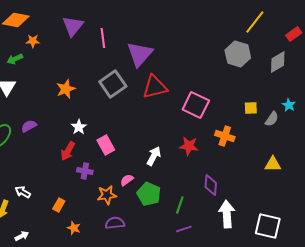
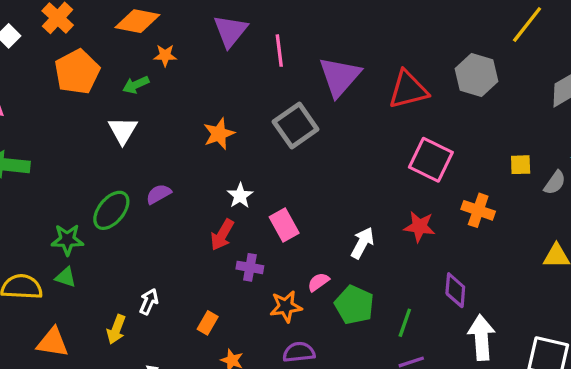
gray hexagon: (238, 54) -> (477, 75), moved
red triangle: (155, 87) -> (408, 90), moved
white arrow: (23, 192) -> (149, 302), turned 84

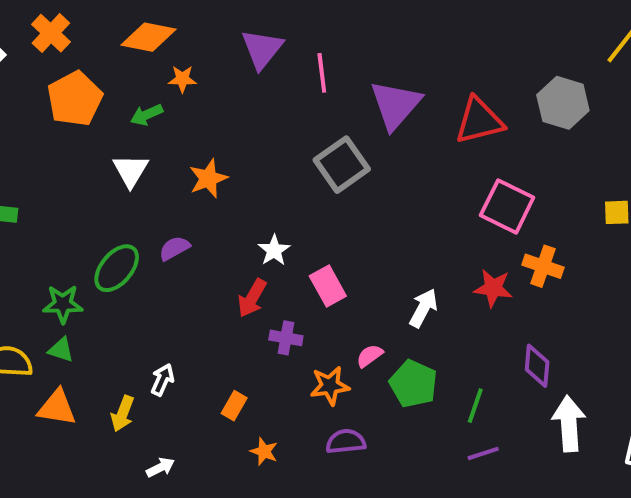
orange star: (219, 134) -> (208, 179), moved
orange cross: (478, 210) -> (543, 266), moved
orange triangle: (53, 342) -> (57, 408), moved

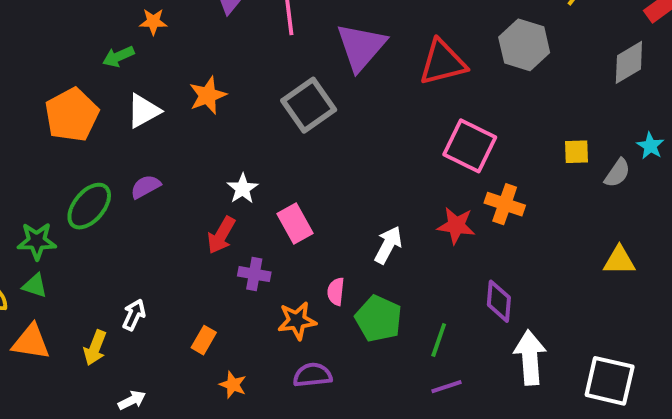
orange pentagon: (75, 99) -> (72, 115), moved
white triangle: (131, 171) -> (144, 111), moved, turned 30
orange star: (208, 179) -> (208, 95), moved
pink semicircle: (370, 356) -> (336, 291), turned -48

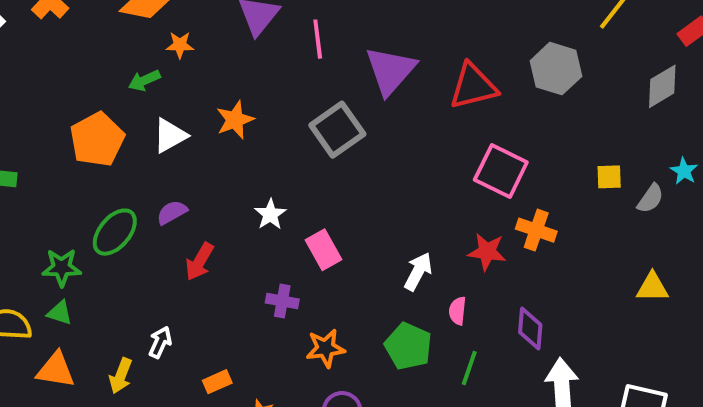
red arrow: (221, 235) -> (199, 262), moved
pink semicircle: (336, 291) -> (457, 311), moved
orange rectangle: (204, 340) -> (217, 382), moved, turned 36

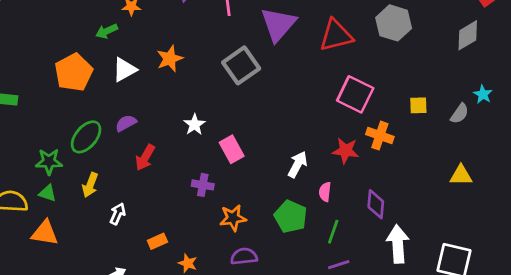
yellow square: (609, 177) -> (418, 105), moved
yellow arrow: (121, 376) -> (90, 185), moved

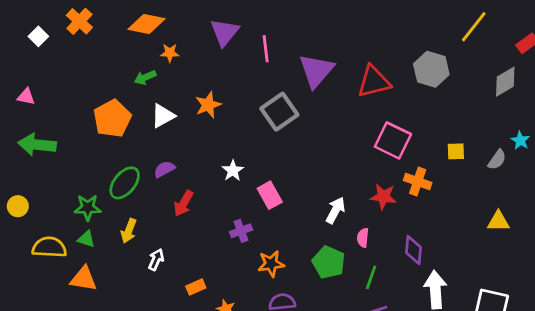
purple cross: (203, 185) -> (241, 231), turned -30

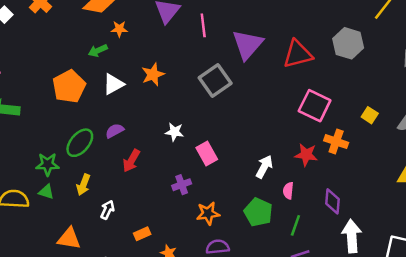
yellow square: (456, 151) -> (370, 115), turned 35
white star: (233, 171) -> (174, 132), turned -30
orange triangle: (84, 279) -> (69, 239), moved

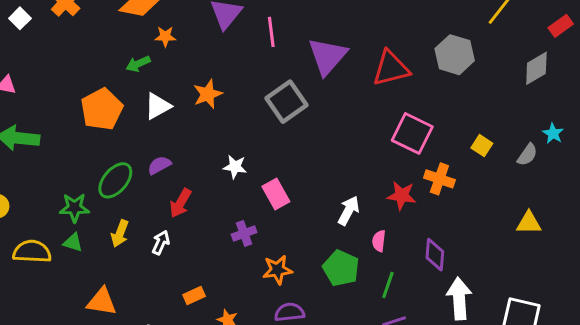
white arrow: (107, 210) -> (161, 242), moved

